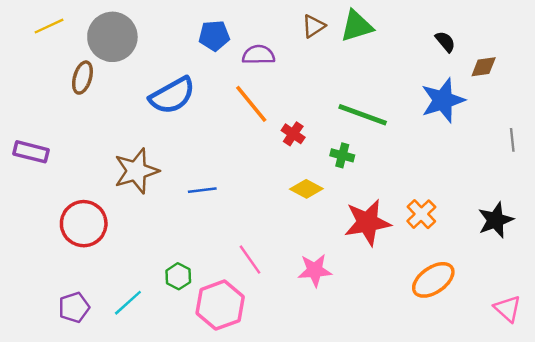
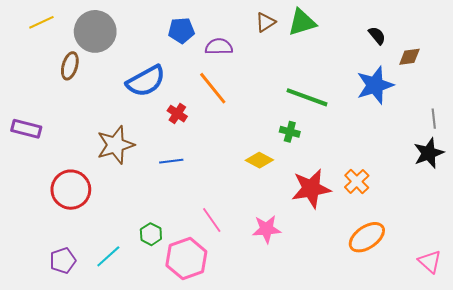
red cross: (293, 134) -> (177, 114), moved
black star: (496, 220) -> (429, 153), moved

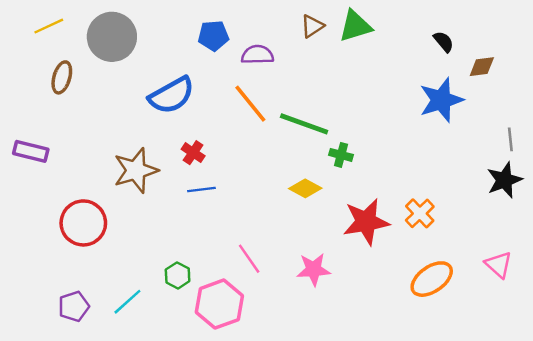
brown ellipse: (70, 66) -> (62, 77), moved
green line: (307, 97) -> (304, 124), moved
red cross: (177, 114) -> (193, 153), moved
pink triangle: (430, 262) -> (498, 265), moved

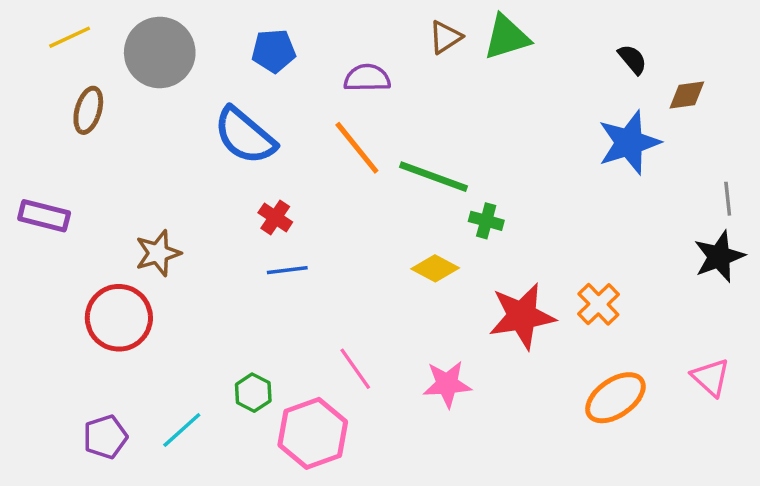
blue pentagon: (213, 36) -> (274, 51), moved
blue semicircle: (172, 95) -> (245, 136), turned 69
brown star: (136, 170) -> (158, 253), moved, size x0.7

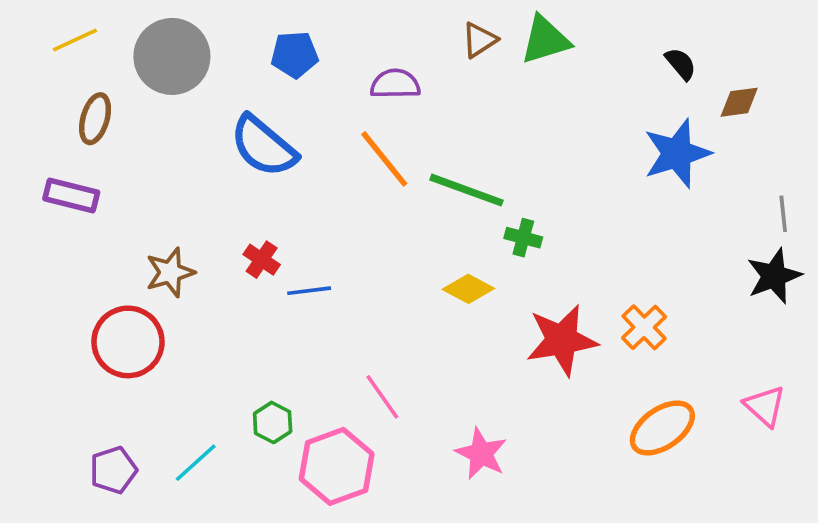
purple rectangle: (44, 216) -> (71, 196), moved
red cross: (275, 217) -> (262, 260), moved
pink star: (447, 384) -> (481, 454), moved, turned 30

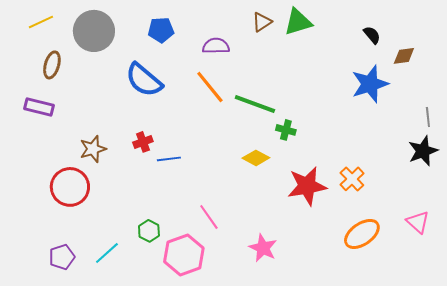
red cross: (262, 260) -> (143, 142), turned 36

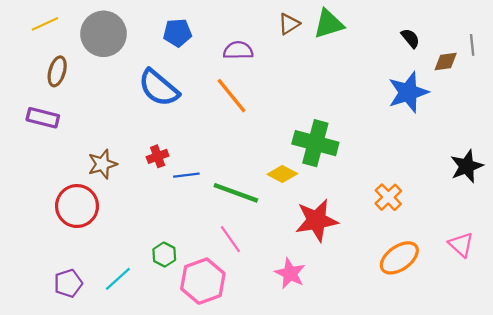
green line: (255, 104) -> (236, 193), moved
gray line: (428, 117) -> (472, 45), moved
green cross: (286, 130) -> (315, 143), size x2.0
red star: (307, 186) -> (317, 220), moved

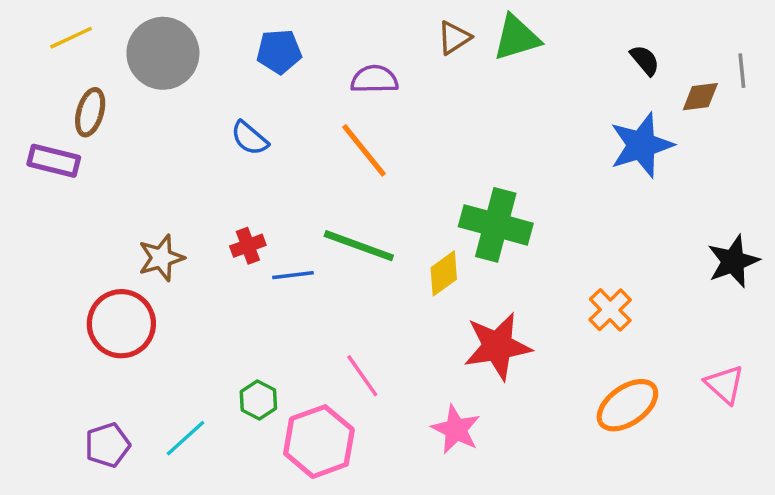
blue semicircle: (159, 88) -> (250, 138), size x0.6
purple rectangle: (43, 118) -> (54, 161), moved
yellow diamond: (282, 174) -> (444, 273), turned -64
green line: (236, 193) -> (359, 246), moved

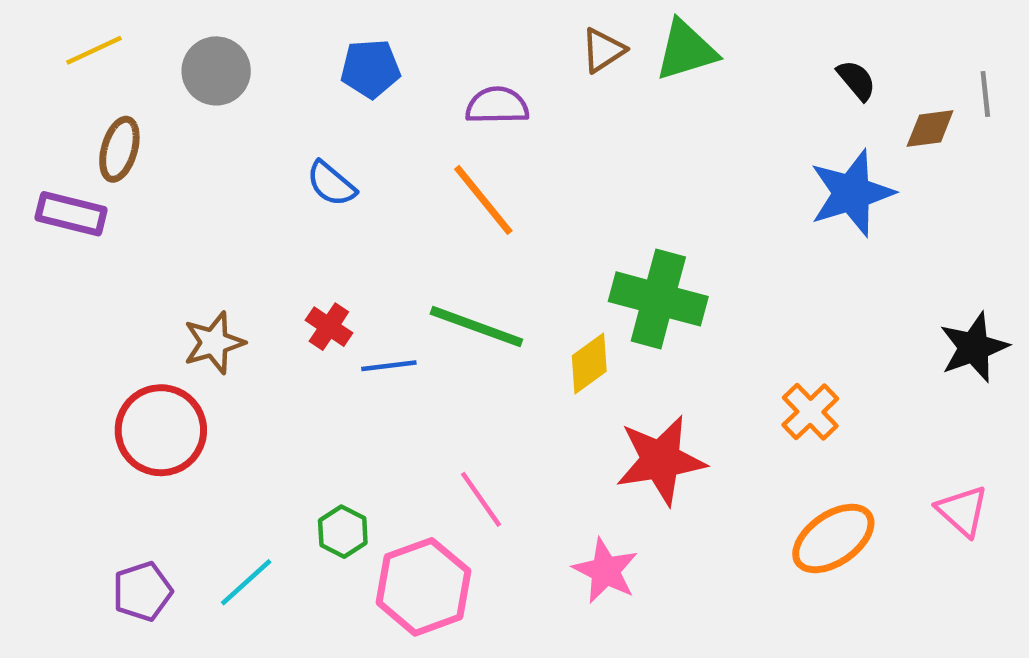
gray circle: (163, 53) -> (216, 71), size x0.7
red cross: (248, 246) -> (329, 327), turned -36

